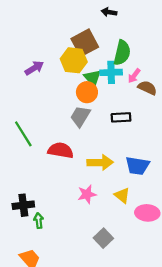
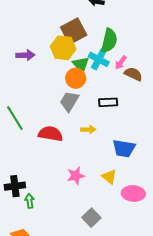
purple arrow: (34, 68) -> (25, 55), turned 30
cyan cross: (111, 72) -> (99, 59), turned 30
yellow arrow: (100, 162) -> (88, 130), moved, size x0.6

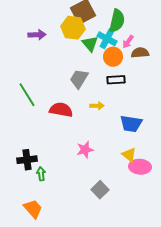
brown semicircle: (133, 74) -> (140, 53), turned -30
orange circle: (76, 78) -> (113, 57), moved
yellow triangle: (109, 177) -> (129, 155), moved

